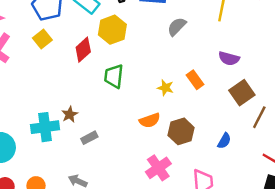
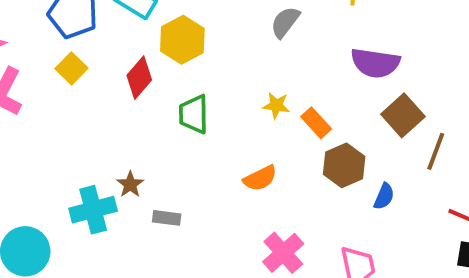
purple semicircle: (229, 58) -> (375, 63), size x1.4
orange rectangle: (195, 80) -> (316, 123), moved
yellow star: (165, 88) -> (276, 105), moved
brown hexagon: (181, 131) -> (344, 165), moved
gray rectangle: (89, 138) -> (167, 218), turned 42

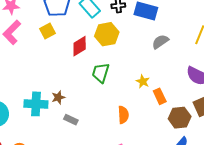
brown hexagon: (344, 165) -> (180, 118), moved
orange semicircle: (260, 178) -> (123, 115), turned -84

